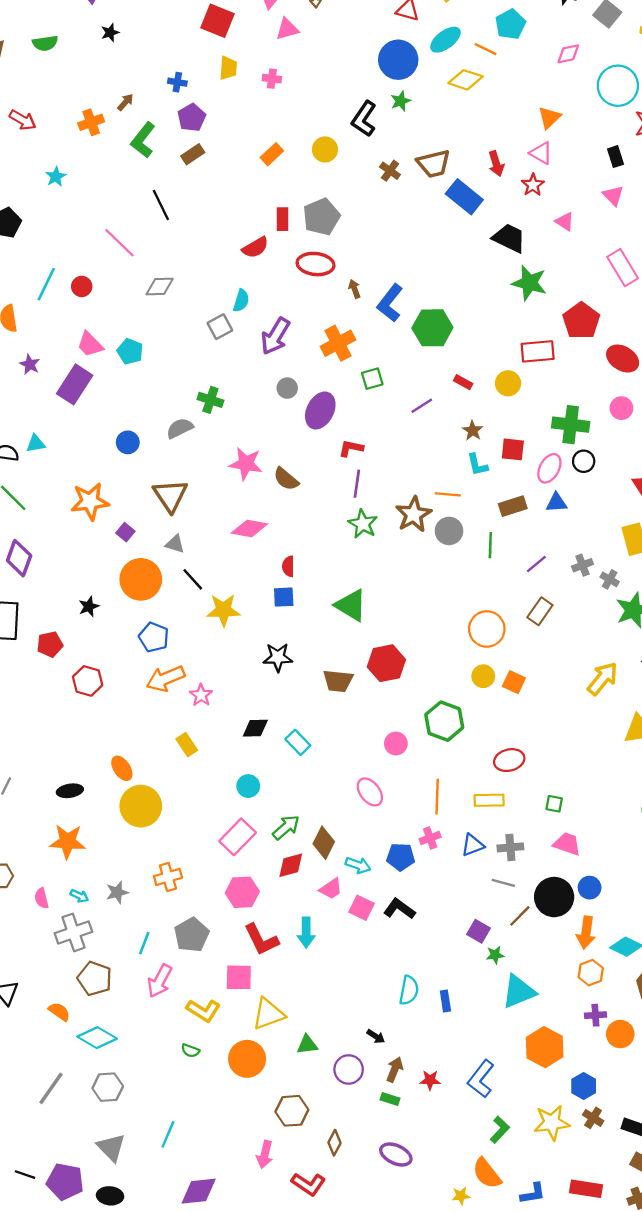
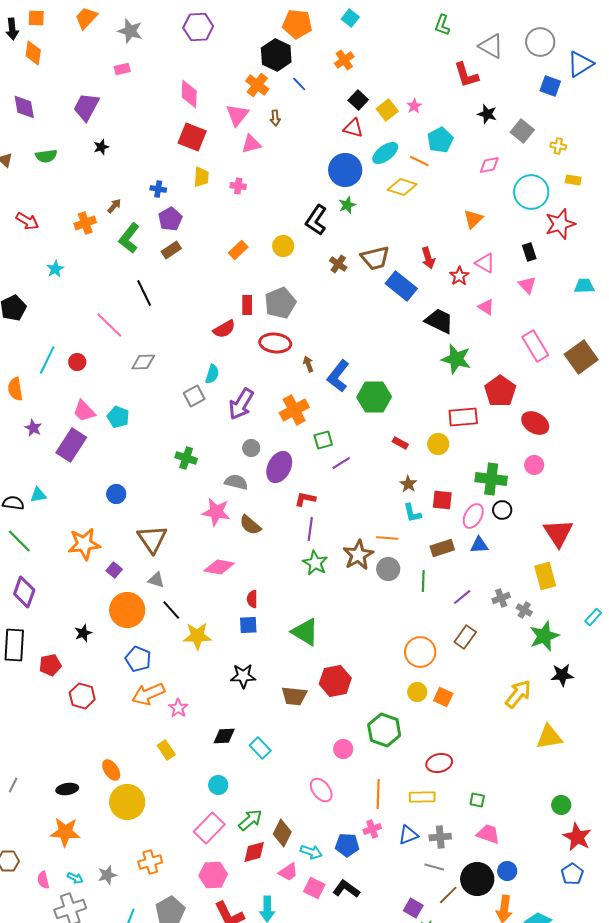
pink triangle: (541, 153) -> (485, 263), moved
purple line: (422, 406) -> (341, 463), moved
gray semicircle: (180, 428) -> (236, 482), moved, turned 40

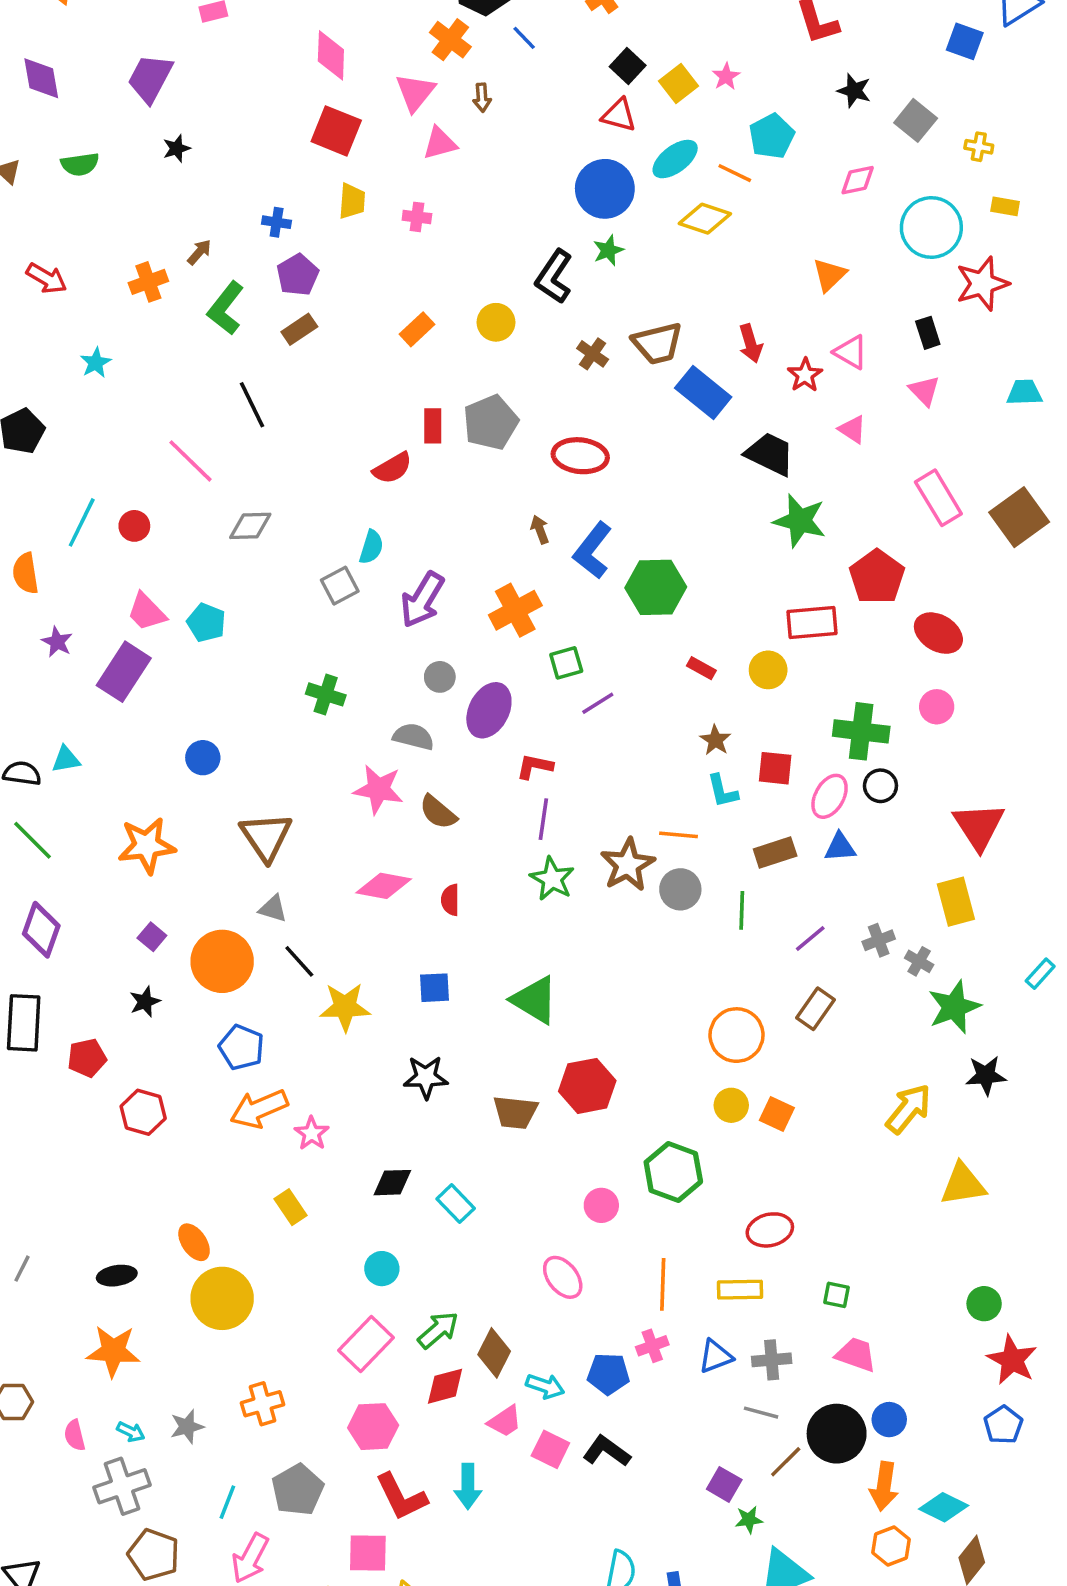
red ellipse: (275, 343) -> (580, 456), moved
purple square: (114, 570) -> (152, 937), moved
red semicircle: (252, 599) -> (450, 900), moved

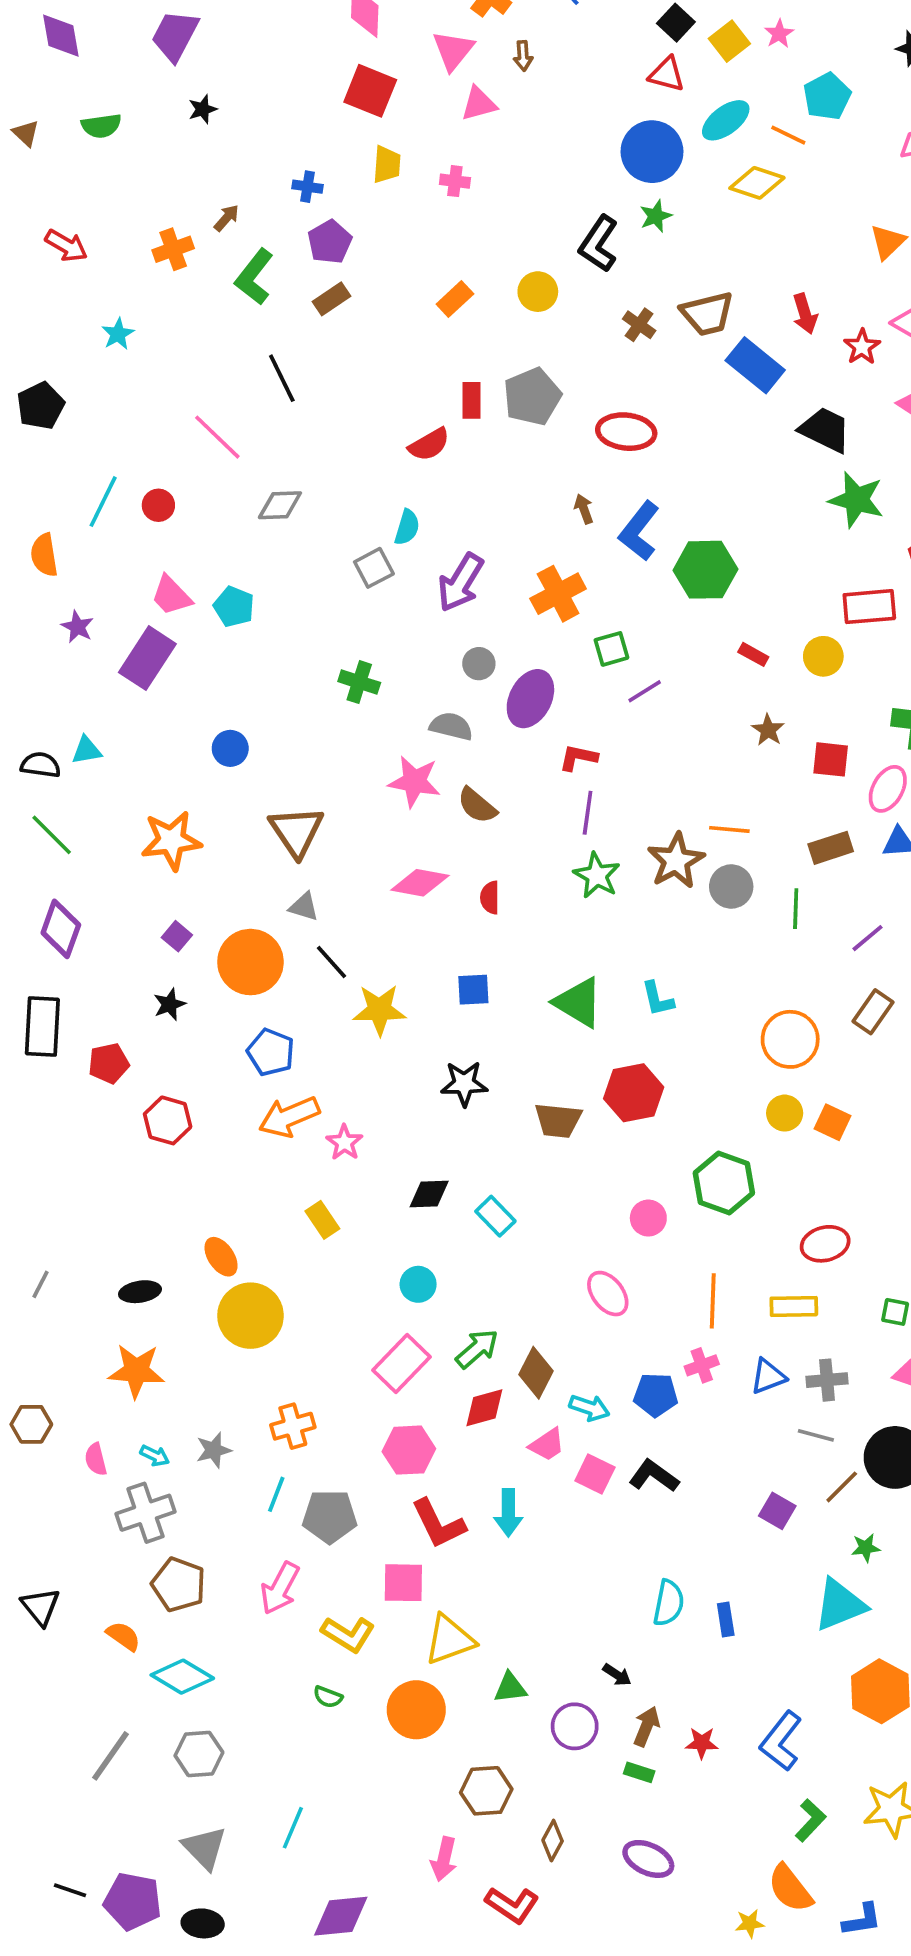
cyan L-shape: (722, 791) -> (658, 999), moved
gray pentagon: (298, 1490) -> (330, 1516), turned 30
cyan line: (227, 1502) -> (276, 1494), moved
green star: (749, 1520) -> (866, 1548), moved

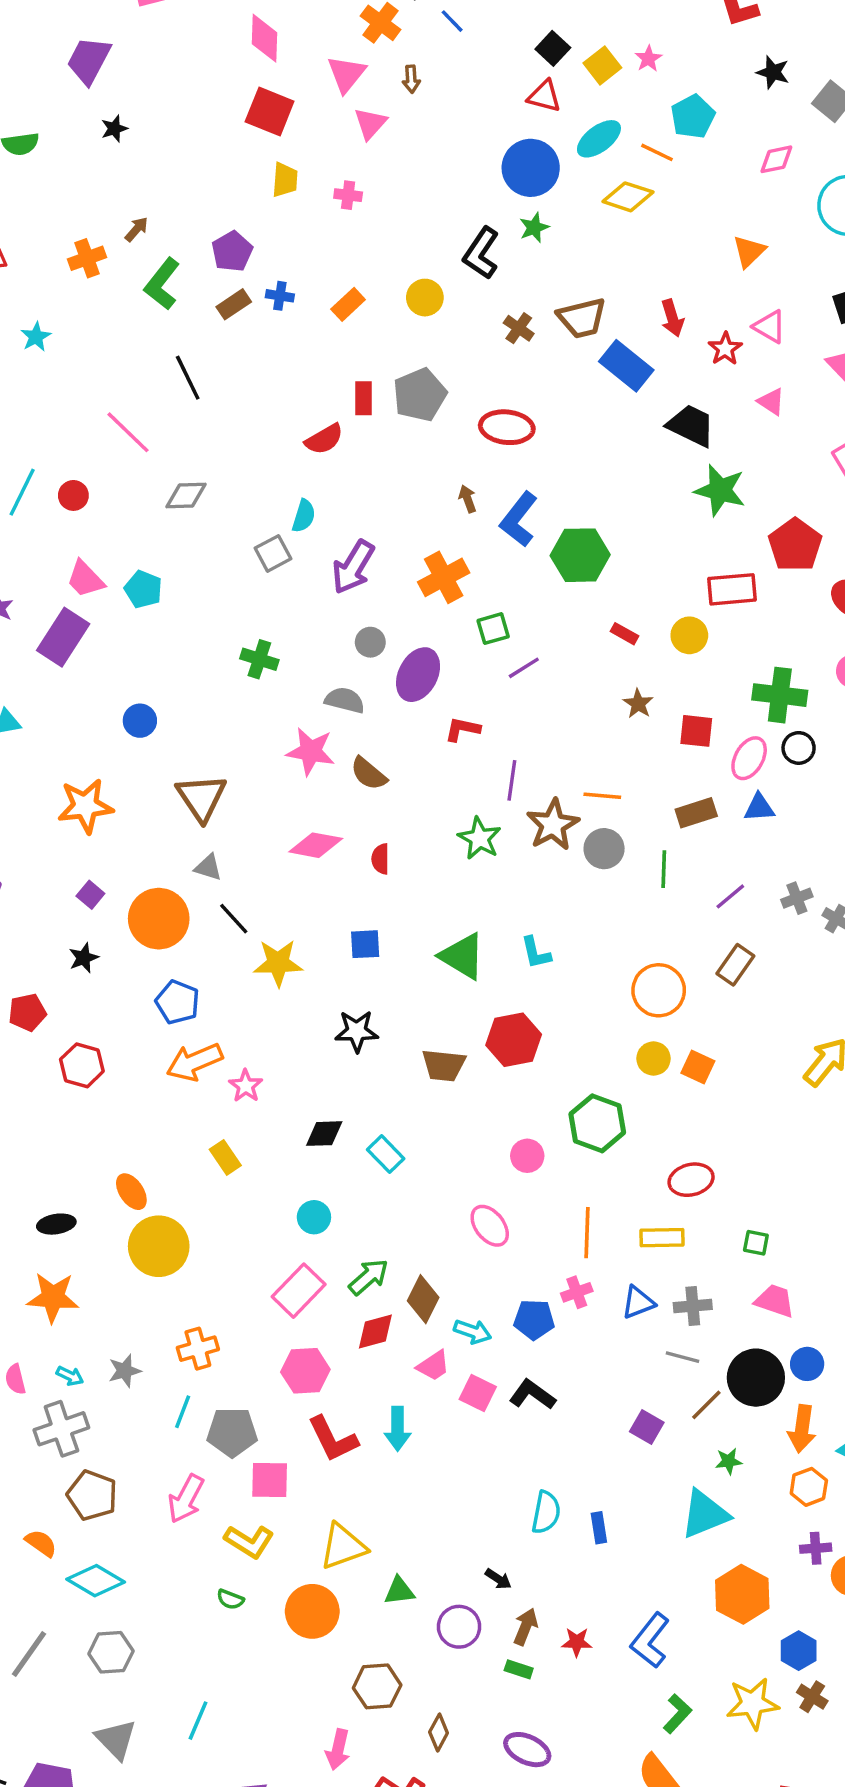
pink triangle: (479, 104) -> (370, 123), turned -33
blue cross: (308, 187) -> (280, 296), moved
purple line: (588, 813) -> (512, 780), moved
pink square: (403, 1583) -> (270, 1480), moved

